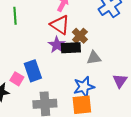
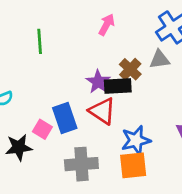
red triangle: (60, 25) -> (102, 111), moved
gray triangle: (94, 58) -> (160, 59), moved

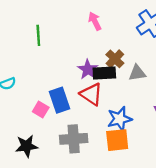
pink arrow: (107, 25) -> (95, 21), turned -54
gray triangle: (160, 59) -> (137, 73), moved
black star: (19, 147) -> (27, 146), moved

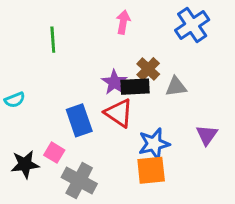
pink arrow: (95, 21) -> (123, 22), turned 36
pink square: (41, 109) -> (54, 153), moved
gray cross: (74, 139) -> (79, 180), moved, turned 32
black star: (27, 146) -> (25, 164), moved

